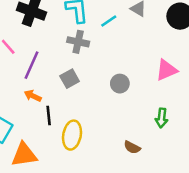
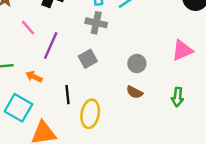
orange arrow: (33, 96) -> (34, 77), moved
brown semicircle: (132, 147) -> (134, 92), moved

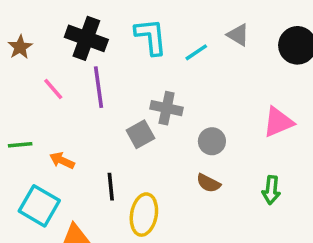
gray cross: (96, 23) -> (167, 108), moved
purple line: (51, 46) -> (99, 87), moved, turned -32

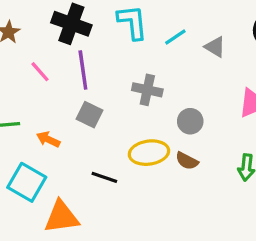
gray triangle: (238, 35) -> (215, 47), moved
gray square: (140, 134) -> (89, 115), moved, turned -35
black line: (111, 187) -> (104, 177), moved, turned -65
yellow ellipse: (144, 215) -> (149, 153), moved, turned 72

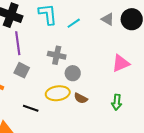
gray triangle: (215, 47) -> (108, 19), moved
gray circle: (190, 121) -> (73, 73), moved

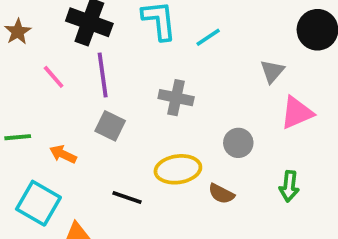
gray triangle: (108, 19) -> (272, 71), moved, turned 40
gray circle: (73, 73) -> (238, 143), moved
brown semicircle: (81, 98) -> (221, 194), moved

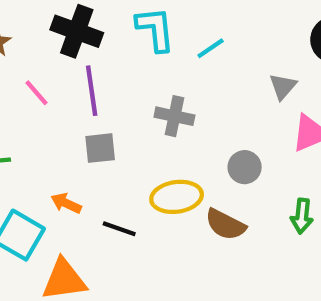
gray square: (110, 126) -> (100, 148), turned -32
orange arrow: (63, 154) -> (66, 203), moved
brown semicircle: (221, 194) -> (225, 224), size x1.4

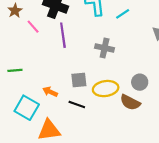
pink line: (36, 93) -> (33, 27), moved
gray square: (100, 148) -> (79, 80), moved
gray circle: (245, 167) -> (140, 82), moved

